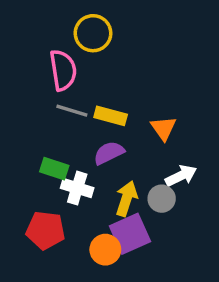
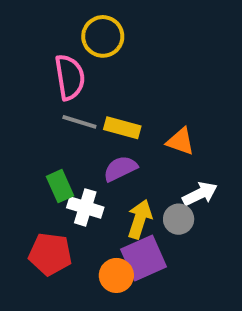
orange triangle: (163, 128) -> (181, 141), turned -36
green rectangle: (54, 169) -> (60, 186), turned 48

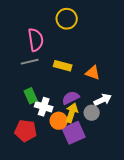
yellow circle: (103, 36) -> (67, 19), moved
gray line: (79, 122) -> (30, 62), moved, turned -30
purple semicircle: (120, 169) -> (71, 98), moved
orange circle: (116, 275) -> (59, 121), moved

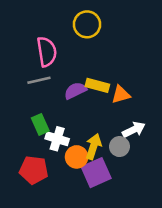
yellow rectangle: (63, 66) -> (97, 85), moved
orange triangle: (93, 73) -> (121, 95), turned -35
purple semicircle: (71, 98) -> (75, 91), moved

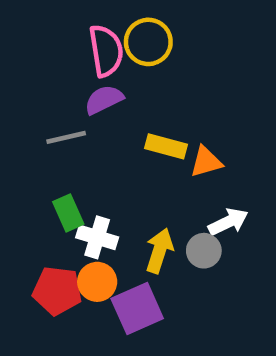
pink semicircle: (47, 52) -> (106, 51), moved
purple semicircle: (75, 91) -> (104, 100), moved
orange circle: (77, 157) -> (97, 282), moved
purple square: (96, 173) -> (137, 308), moved

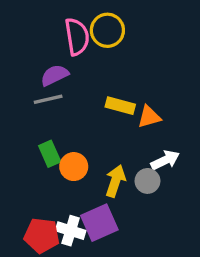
purple semicircle: (104, 100) -> (55, 75), moved
white cross: (97, 237) -> (71, 231), moved
orange circle: (97, 282) -> (74, 167), moved
red pentagon: (57, 291) -> (42, 235), moved

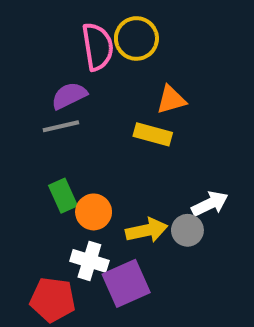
orange triangle: (149, 117) -> (171, 100), moved
yellow arrow: (115, 181) -> (147, 230), turned 60
white cross: (71, 231) -> (89, 261), moved

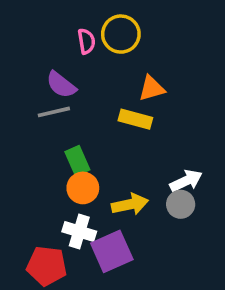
pink semicircle: (98, 47) -> (86, 41), size x0.6
purple semicircle: (69, 96) -> (61, 85), turned -116
green rectangle: (63, 196) -> (77, 161), moved
gray circle: (187, 230) -> (181, 204), moved

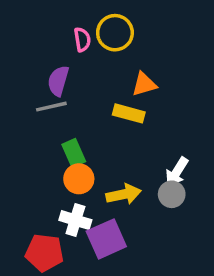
purple semicircle: (61, 85) -> (58, 81), turned 68
white arrow: (186, 181) -> (177, 172), turned 148

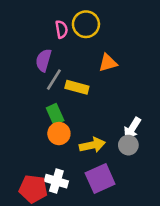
gray line: (51, 107) -> (54, 80), moved, turned -45
yellow rectangle: (129, 113) -> (77, 87), moved
white cross: (75, 220) -> (56, 181), moved
purple square: (106, 239) -> (100, 179), moved

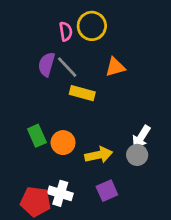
gray line: (54, 80) -> (67, 67), moved, turned -75
green rectangle: (55, 114) -> (37, 136), moved
purple square: (100, 179) -> (107, 191), size x0.7

